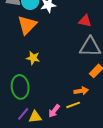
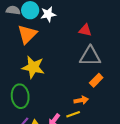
yellow star: (33, 58) -> (33, 67), size x1.6

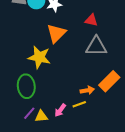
orange triangle: (27, 34) -> (56, 33), moved
orange rectangle: (96, 80) -> (109, 81), moved, size x1.5

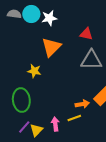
yellow star: (39, 57) -> (34, 71), size x0.6
pink arrow: (60, 110) -> (55, 124), turned 136
yellow triangle: (41, 116) -> (36, 130), turned -40

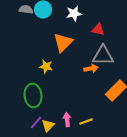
white star: (49, 18) -> (74, 13), moved
orange arrow: (82, 104) -> (91, 68), moved
yellow line: (74, 118) -> (86, 121), moved

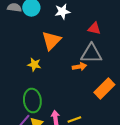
red triangle: (98, 29) -> (94, 29), moved
green ellipse: (33, 95) -> (32, 101), moved

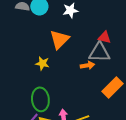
red triangle: (94, 29) -> (104, 37), moved

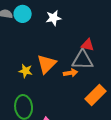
orange triangle: (59, 39) -> (47, 64), moved

